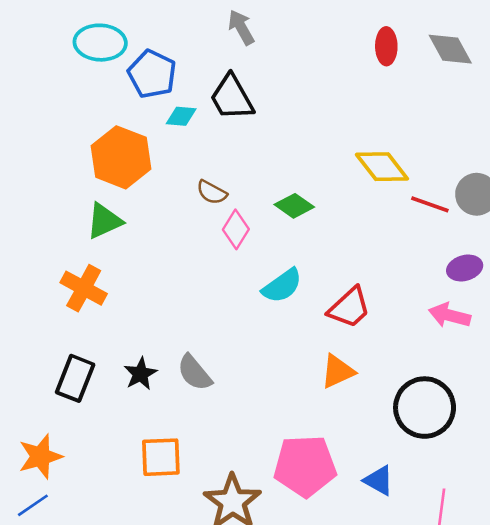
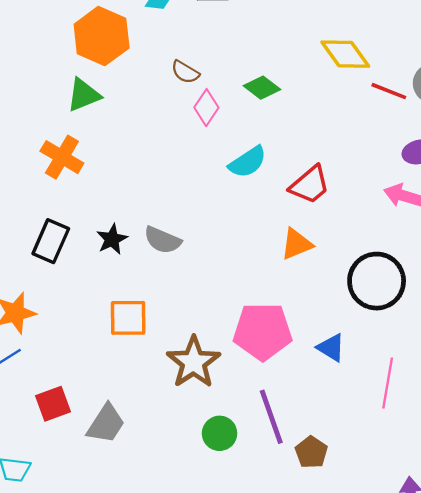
gray semicircle: (194, 373) -> (163, 240), turned -30

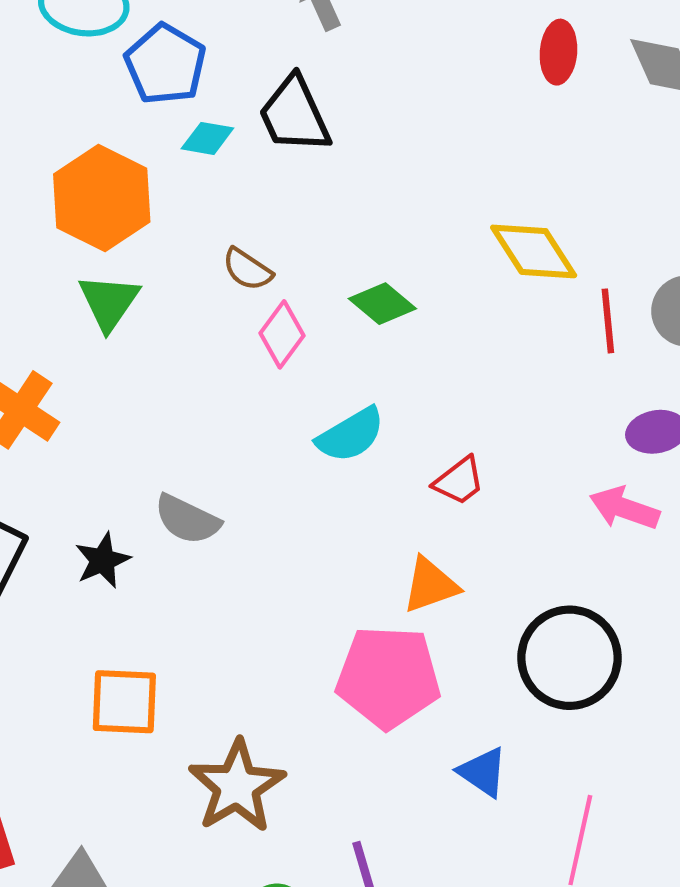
red line: (389, 91) -> (608, 321), turned 60
green triangle: (84, 95) -> (109, 302), moved, turned -36
red trapezoid: (310, 185) -> (459, 481), size x0.7
gray semicircle: (163, 240) -> (187, 519), moved
pink pentagon: (263, 331) -> (388, 677), moved

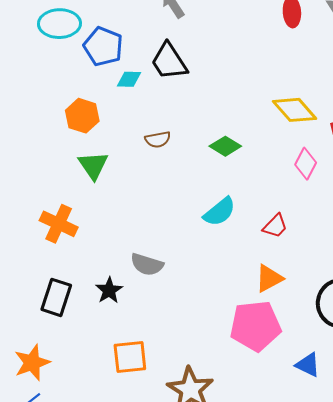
orange hexagon: (102, 198) -> (82, 116), size x0.7
brown semicircle: (247, 269) -> (158, 139), turned -35
pink diamond: (282, 334) -> (306, 164), moved

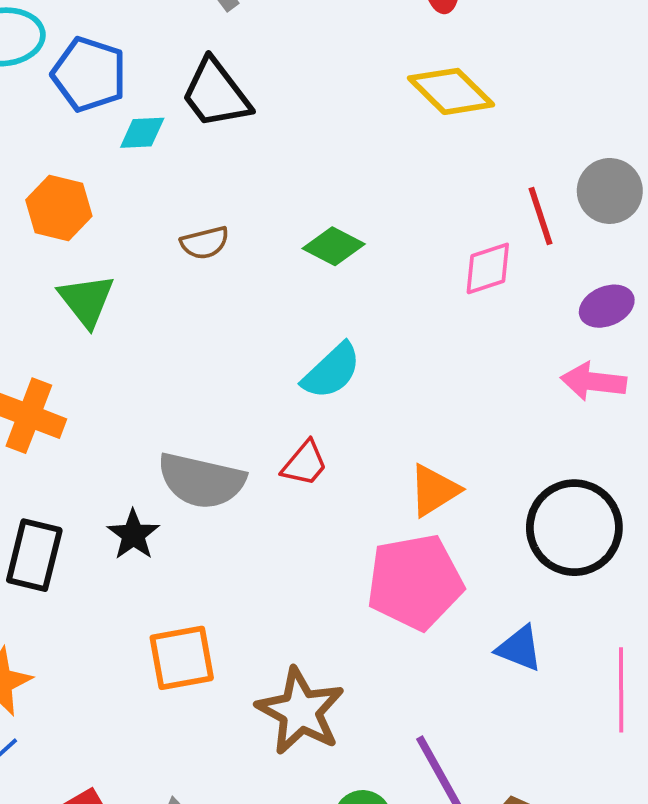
yellow diamond: (294, 110) -> (451, 91), moved
pink diamond: (306, 164) -> (488, 268), turned 48
red trapezoid: (275, 226) -> (305, 464), moved
gray semicircle: (147, 264) -> (201, 481), size x1.4

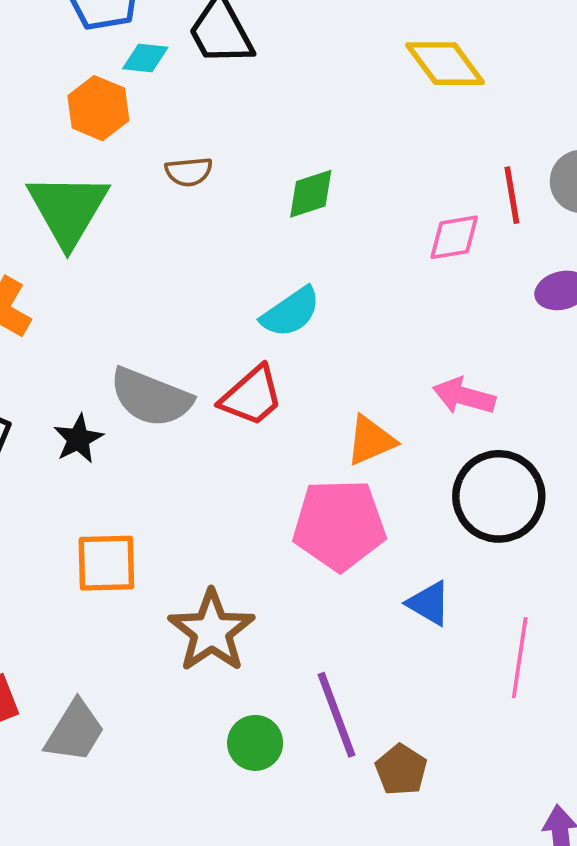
orange hexagon: (59, 208) -> (98, 108), moved
green diamond: (334, 246) -> (311, 194), turned -54
green triangle: (86, 300) -> (68, 209), size x1.5
pink arrow: (593, 382) -> (464, 396), moved
red trapezoid: (305, 464) -> (252, 396), size x1.4

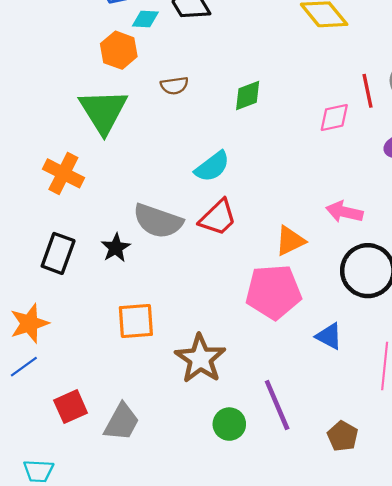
cyan semicircle: (291, 312) -> (212, 167), moved
brown pentagon: (401, 770) -> (343, 436), moved

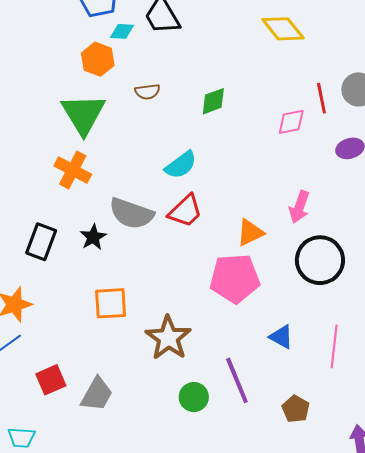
orange cross: (63, 173) -> (73, 170), moved
pink arrow: (344, 212) -> (299, 207), turned -84
blue triangle: (329, 336) -> (281, 337), moved

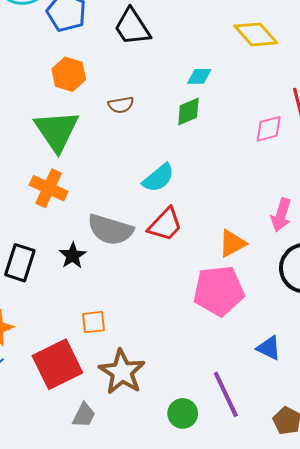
cyan diamond: (122, 31) -> (199, 76), moved
orange square: (111, 303) -> (94, 322), size x0.7
brown star: (168, 338) -> (122, 372), moved
red square: (51, 380) -> (57, 364), moved, size x1.6
gray trapezoid: (97, 394) -> (84, 415), size x0.7

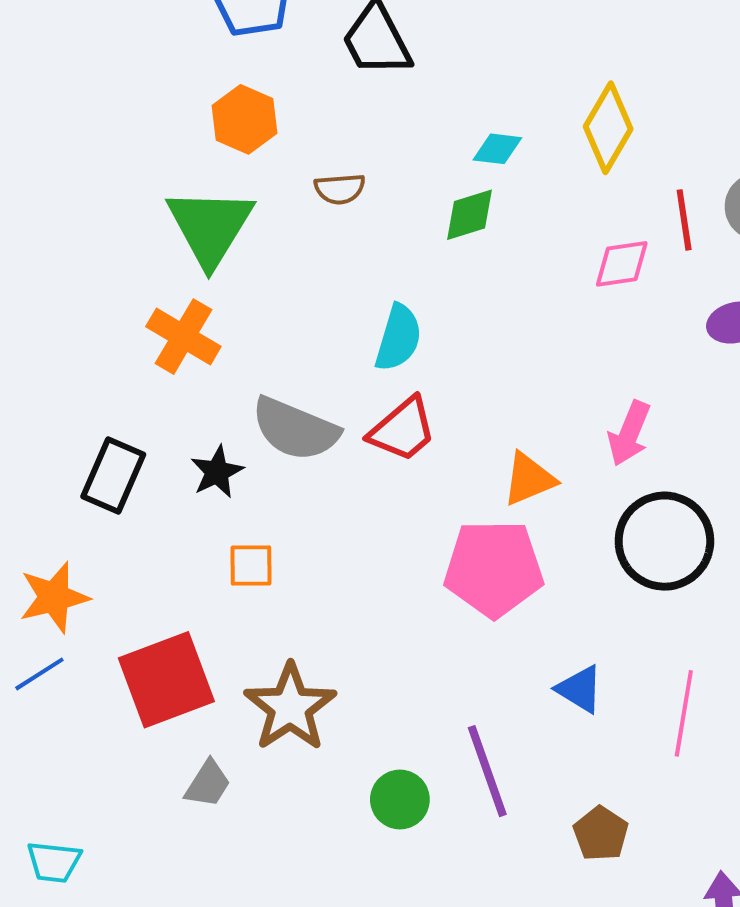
yellow diamond: (256, 34) -> (608, 128), moved, turned 66
cyan semicircle: (158, 178) -> (398, 338), turned -40
orange square: (94, 322) -> (251, 566), moved

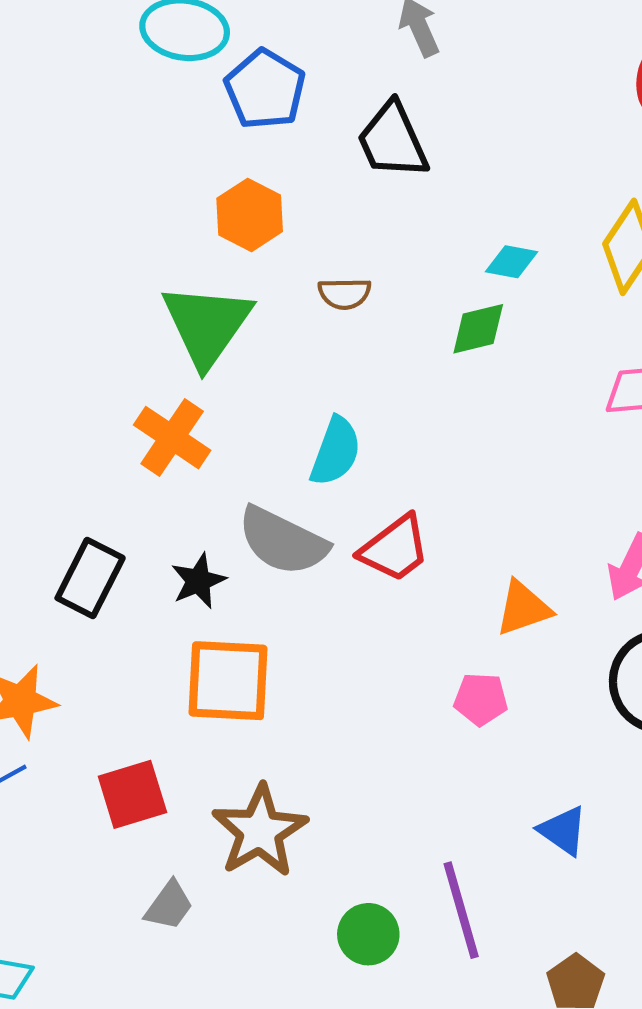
cyan semicircle: (398, 338) -> (336, 451), moved
orange square: (251, 566) -> (228, 681), size x1.8
pink pentagon: (494, 568) -> (481, 699), size x0.5
red square: (166, 680) -> (132, 794), size x0.7

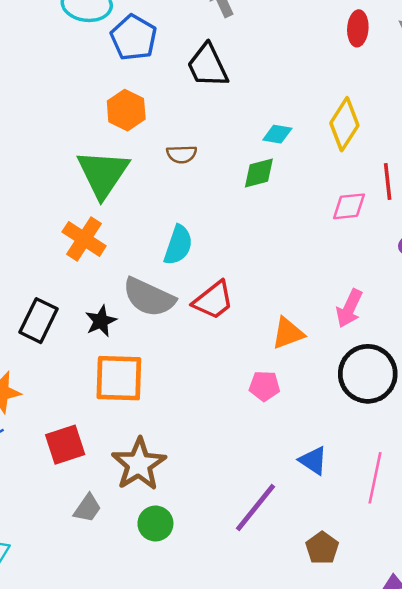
purple line: (461, 910) -> (256, 507), turned 56
green circle: (368, 934) -> (155, 524), moved

